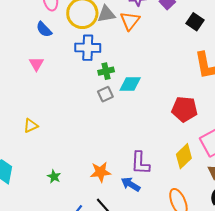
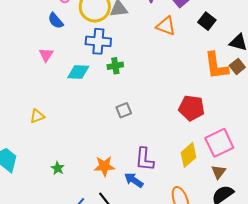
orange triangle: (130, 21) -> (166, 26), moved, turned -50
cyan diamond: (130, 84) -> (78, 72), moved
gray square: (105, 94) -> (124, 110), moved

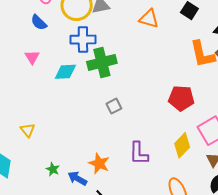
green cross: (115, 66) -> (102, 62), size x1.8
yellow triangle: (37, 116) -> (28, 130), moved, turned -42
orange star: (104, 166) -> (99, 163), turned 30
blue arrow: (134, 180) -> (77, 178), moved

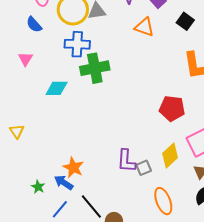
cyan diamond: (65, 72) -> (57, 88), moved
gray square: (114, 106) -> (144, 168), moved
orange star: (99, 163) -> (73, 167), moved
green star: (53, 169) -> (38, 187), moved

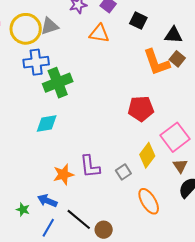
cyan diamond: (57, 88) -> (47, 124), moved
purple L-shape: (126, 161) -> (90, 166), moved
orange star: (73, 167) -> (63, 174), moved, turned -30

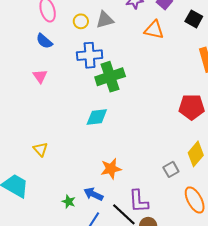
yellow circle: (26, 29) -> (81, 21), size x0.5
purple L-shape: (90, 166) -> (139, 201), moved

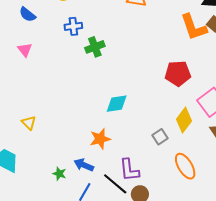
blue cross: (90, 55) -> (73, 26), size x0.7
green cross: (110, 77) -> (95, 47), size x0.7
cyan diamond: (97, 117) -> (117, 104), moved

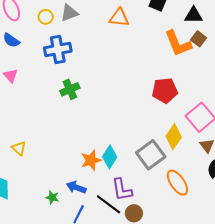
blue cross: (73, 26) -> (58, 50), size x1.5
green cross: (95, 47) -> (70, 89), moved
cyan diamond: (117, 104) -> (110, 157), moved, turned -45
gray square: (160, 137) -> (151, 155), size x1.8

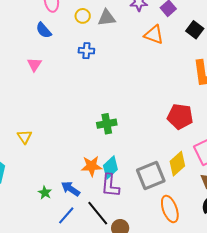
blue cross: (58, 50) -> (86, 51), size x0.6
green cross: (70, 89) -> (107, 124), moved
purple L-shape: (122, 190) -> (110, 186), moved

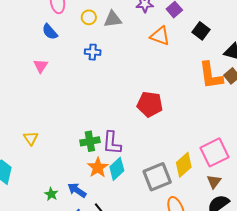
red pentagon: (180, 117) -> (150, 104), moved
green cross: (107, 124) -> (90, 141), moved
orange star: (91, 166) -> (98, 167), turned -30
purple L-shape: (110, 186) -> (112, 143), moved

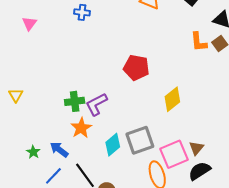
orange L-shape: (211, 75) -> (199, 42), size x0.7
purple L-shape: (112, 143) -> (96, 104), turned 55
pink square: (214, 152) -> (174, 154), moved
yellow diamond: (184, 165) -> (172, 99), moved
cyan diamond: (117, 169) -> (113, 145), moved

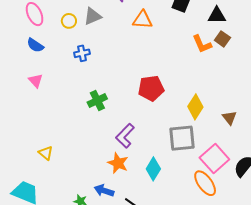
green cross: (75, 101) -> (97, 101), moved
gray square: (140, 140) -> (182, 138), moved, turned 32
brown triangle: (196, 148) -> (229, 118), moved

